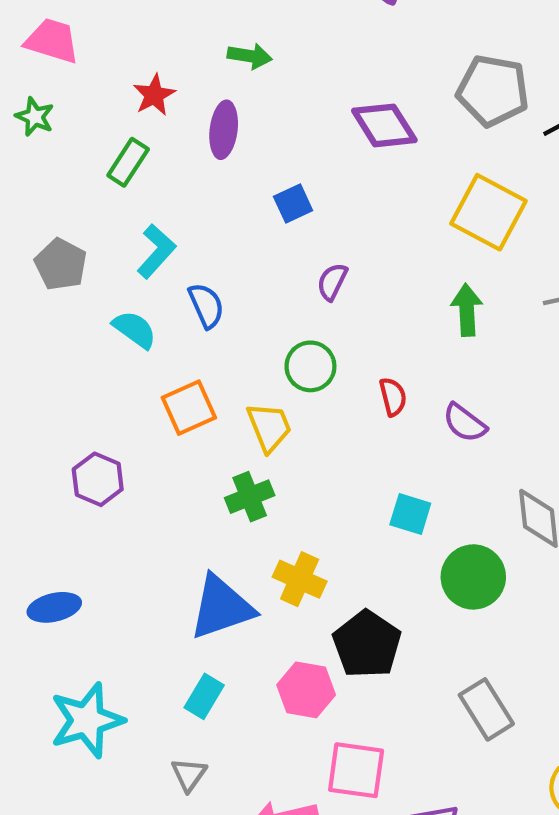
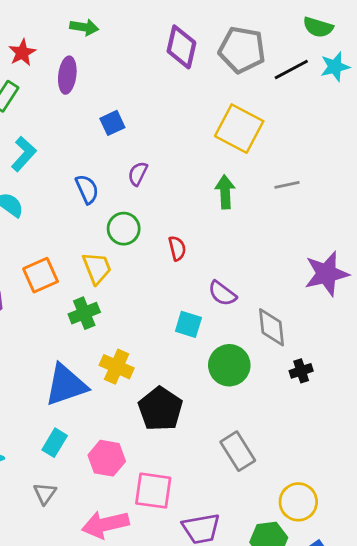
purple diamond: (384, 125) -> (181, 47), moved, turned 45
blue semicircle: (206, 306) -> (87, 189), moved
orange square: (189, 408) -> (41, 275), moved
purple semicircle: (465, 423) -> (222, 293), moved
pink hexagon: (306, 690) -> (107, 458), moved

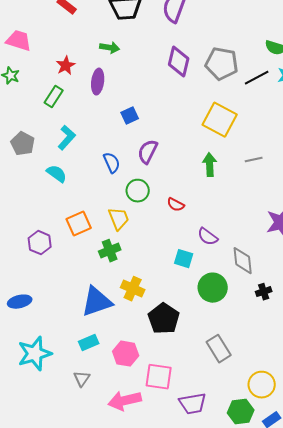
purple semicircle: (138, 174) -> (148, 152), size x1.4
red semicircle: (177, 248) -> (176, 205), turned 132
cyan rectangle: (55, 443) -> (89, 343), turned 36

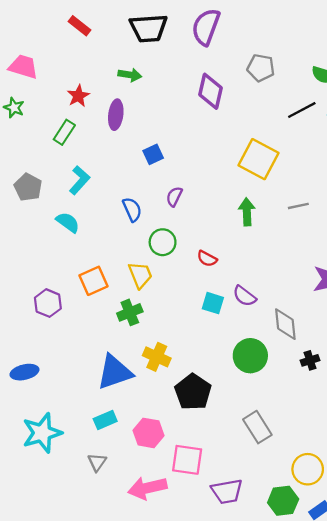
gray pentagon: (222, 64) -> (261, 68), moved, size x0.7
purple semicircle: (148, 152) -> (174, 197), size x0.7
cyan square: (184, 259) -> (213, 303), moved

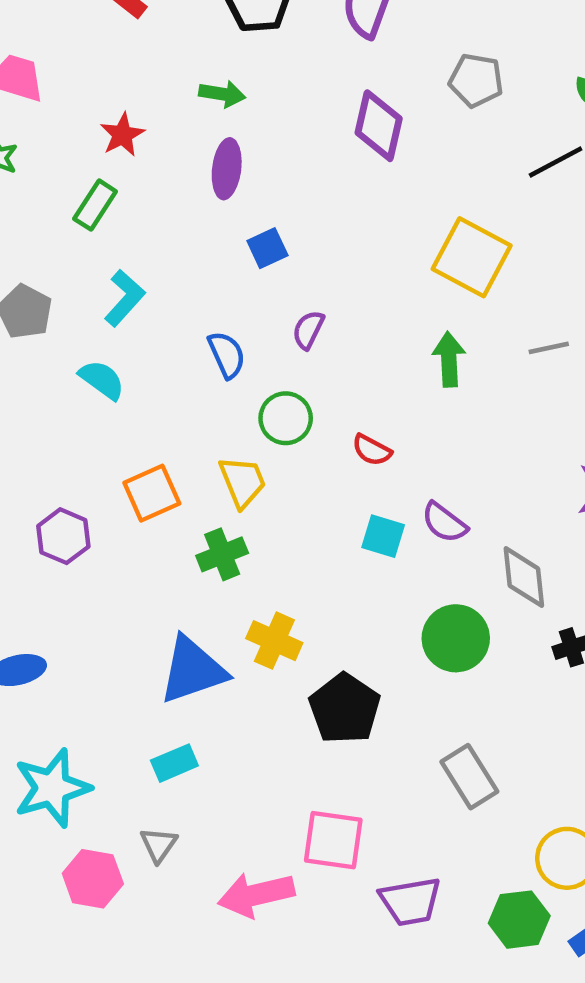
purple ellipse: (116, 115) -> (227, 169), moved
pink hexagon: (149, 433) -> (93, 879), moved

